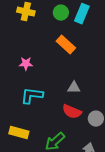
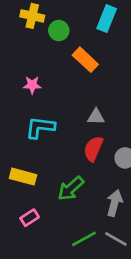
green circle: (61, 13) -> (59, 31), moved
red semicircle: (72, 112) -> (93, 149), turned 90

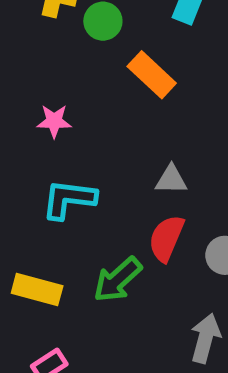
green arrow: (71, 188) -> (118, 280), moved

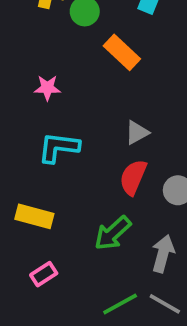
gray triangle: (171, 180) -> (137, 133), turned -30
green arrow: (118, 280) -> (113, 233), moved

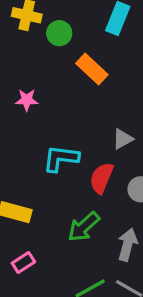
gray triangle: (137, 133) -> (123, 139), moved
cyan L-shape: (59, 147) -> (61, 158), moved

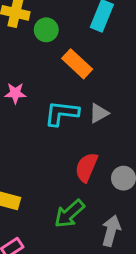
gray triangle: (123, 139) -> (99, 113), moved
cyan L-shape: (61, 158) -> (62, 113), moved

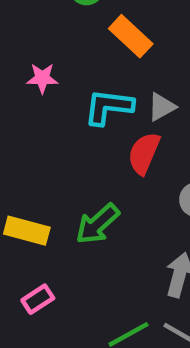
red semicircle: (86, 167) -> (144, 153), moved
green arrow: (69, 214) -> (98, 224), moved

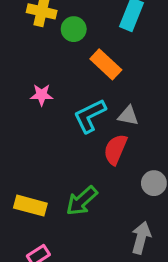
cyan L-shape: (109, 107) -> (90, 116), turned -33
gray triangle: (162, 107) -> (128, 116), turned 40

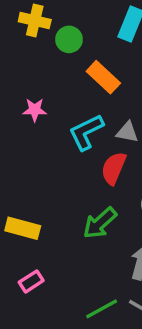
green arrow: (82, 201) -> (100, 223), moved

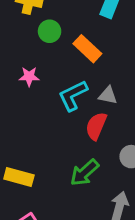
green circle: (69, 39) -> (50, 31), moved

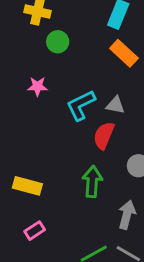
orange rectangle: (87, 49) -> (124, 53), moved
green arrow: (85, 173) -> (92, 182), turned 136

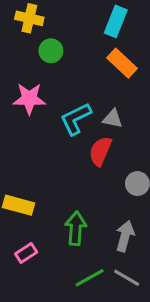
pink star: (37, 86) -> (29, 99), size x1.5
green arrow: (92, 182) -> (76, 228), moved

